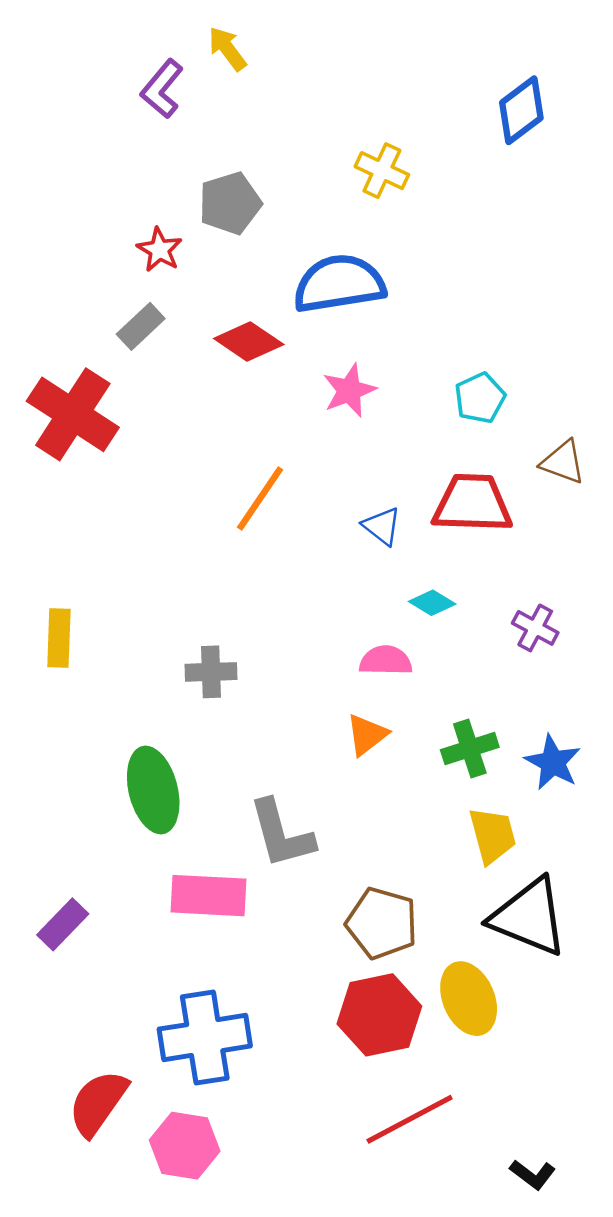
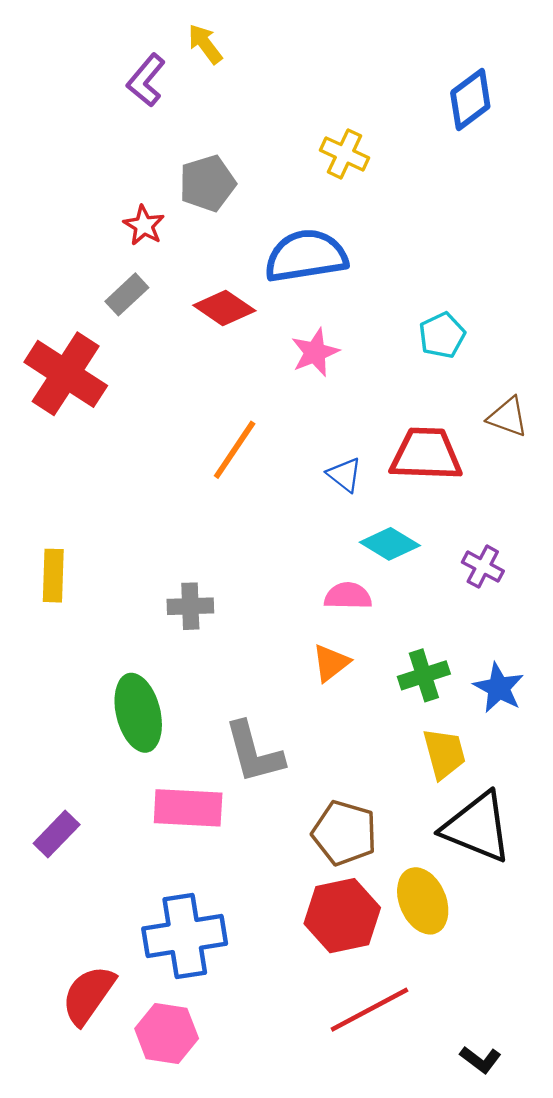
cyan pentagon: (480, 398) -> (442, 335), moved
cyan diamond: (432, 603) -> (390, 544), size x1.4

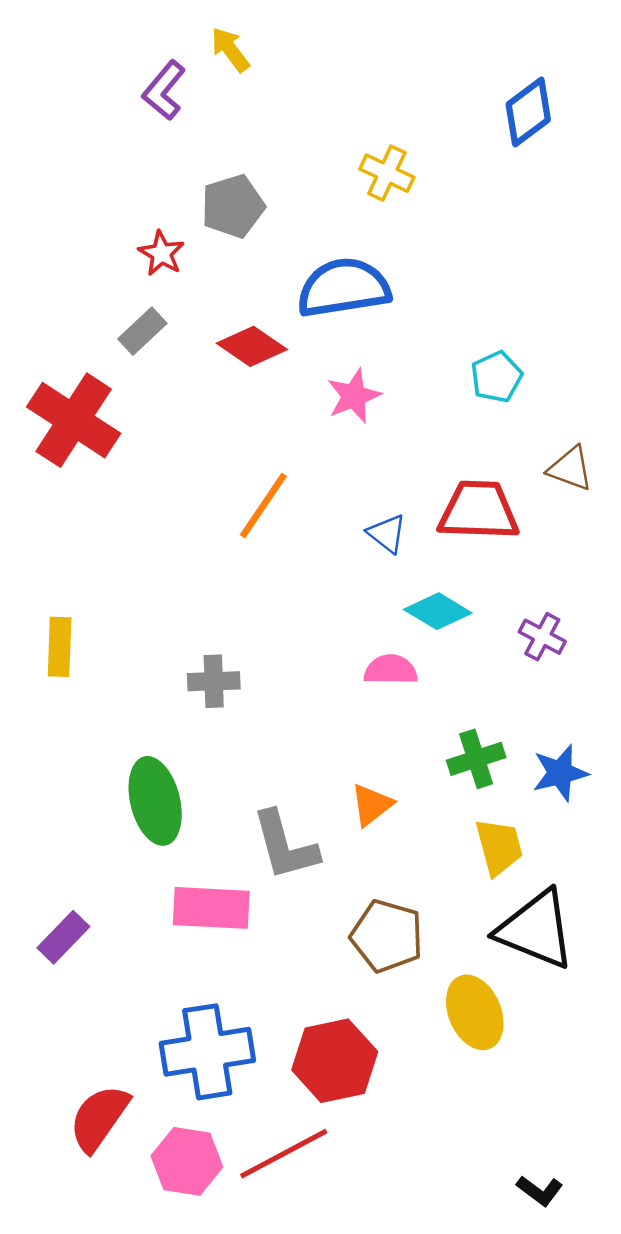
orange triangle: (331, 663) -> (372, 805), moved
blue star: (499, 688) -> (560, 773), turned 30
red hexagon: (342, 916) -> (335, 1061), moved
red line: (369, 1010) -> (284, 1154), moved

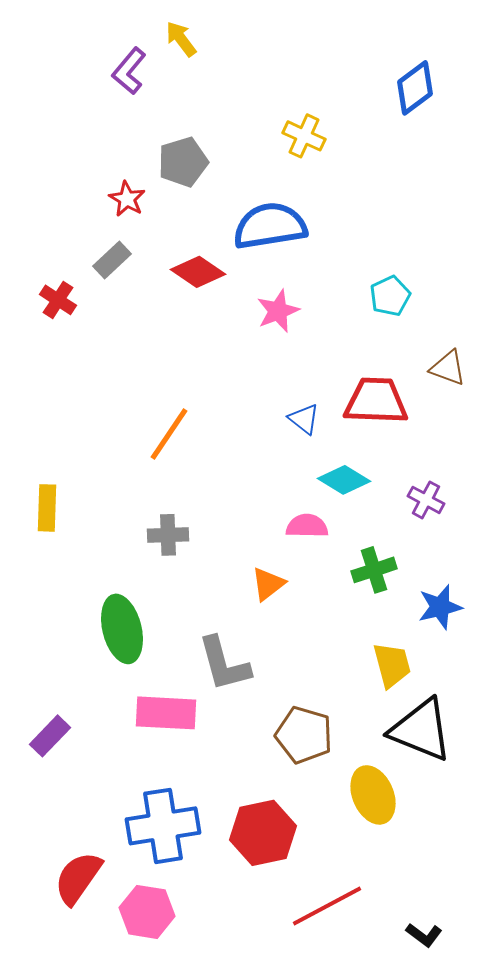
red cross: (74, 420) -> (58, 300), moved, size x0.5
orange line: (263, 506) -> (169, 434), moved
green cross: (476, 759) -> (374, 570), moved
orange triangle: (372, 805) -> (268, 584), moved
red line: (284, 1154) -> (327, 906), moved

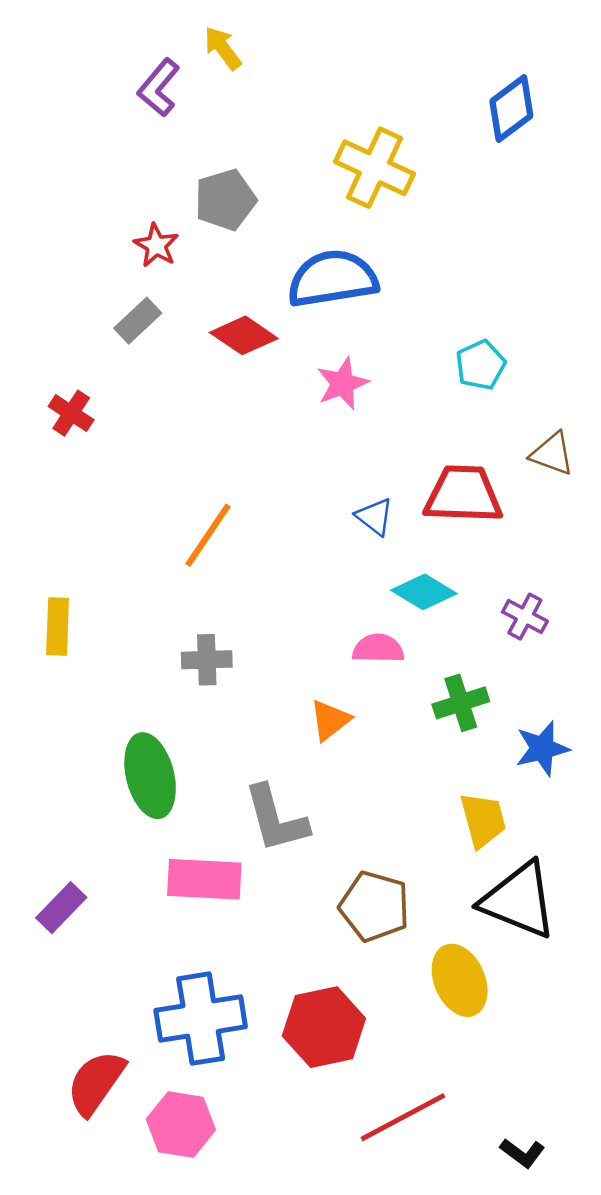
yellow cross: (304, 136) -> (374, 168), size x1.5
red cross: (58, 300) -> (71, 413), moved

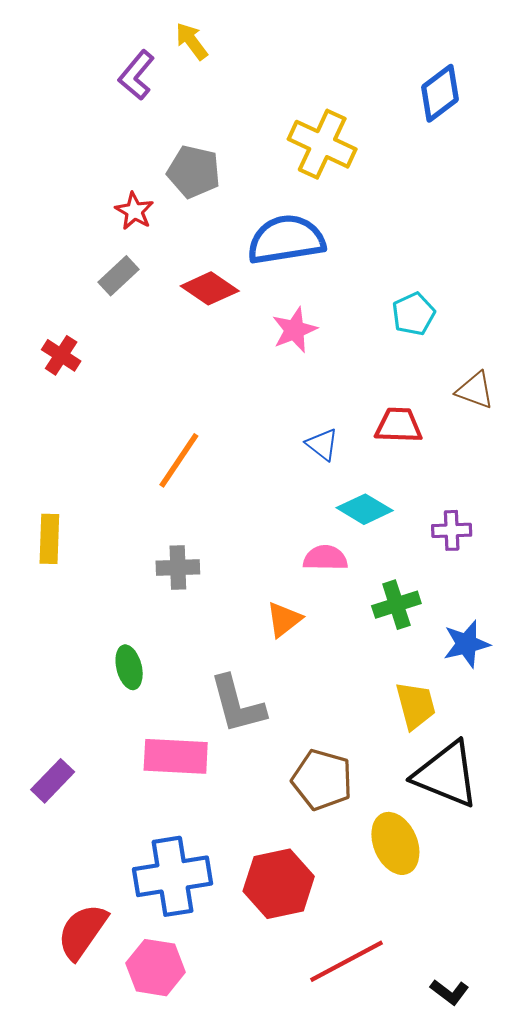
gray pentagon: (225, 200) -> (194, 172), turned 30
red trapezoid: (463, 494) -> (399, 425), size x0.7
purple cross: (525, 617) -> (452, 530), turned -30
green ellipse: (150, 776) -> (129, 667), size x0.6

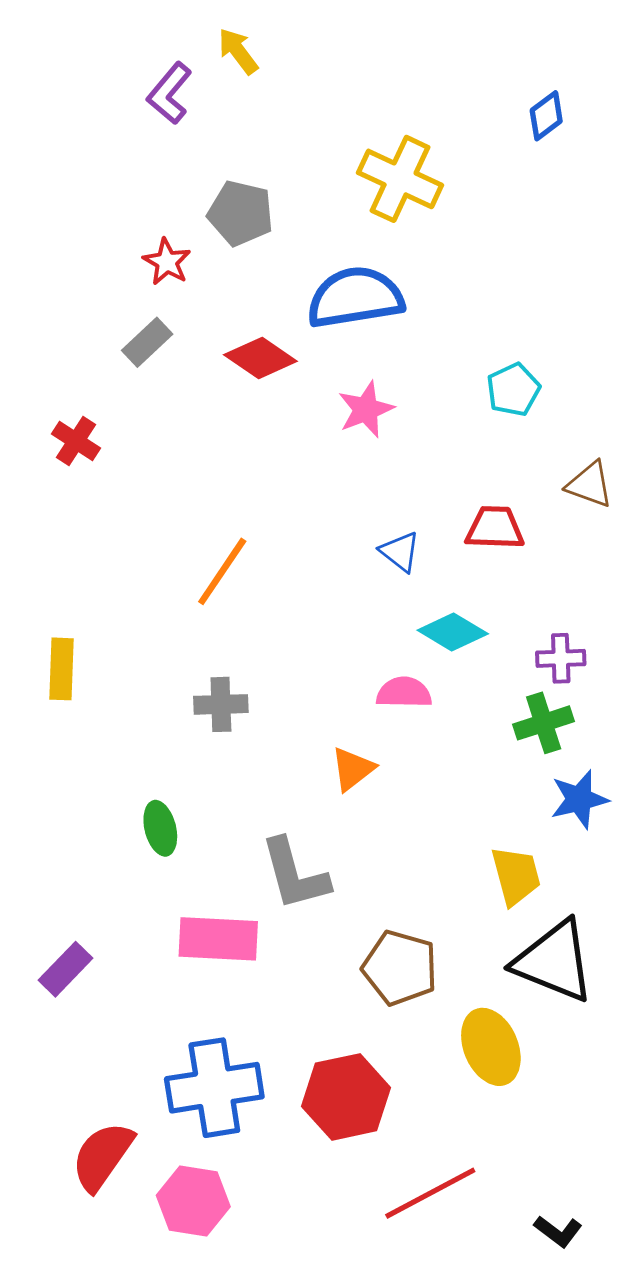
blue diamond: (440, 93) -> (546, 116), size x0.7
green cross: (396, 605) -> (544, 723), moved

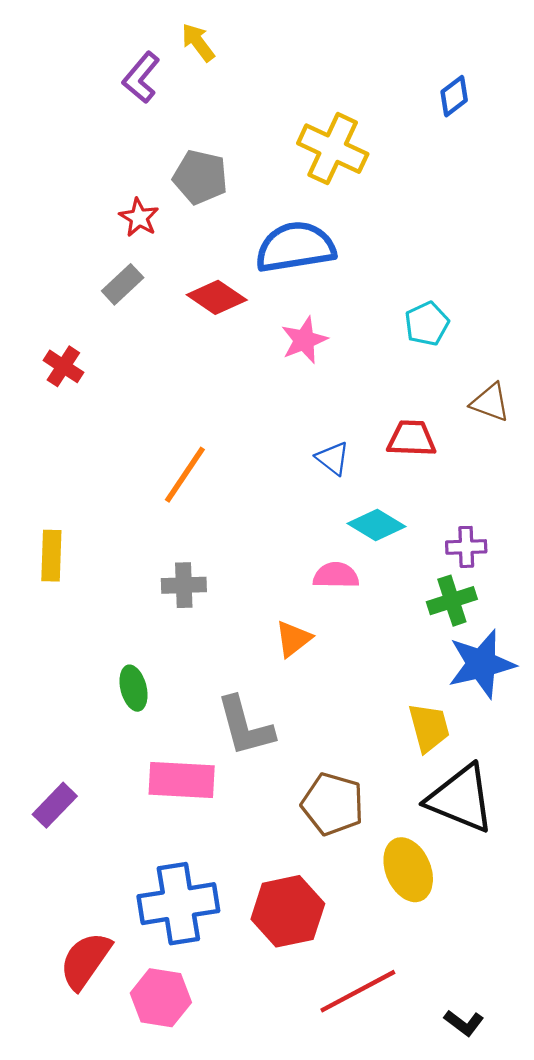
blue star: (579, 799) -> (481, 664), size x1.4

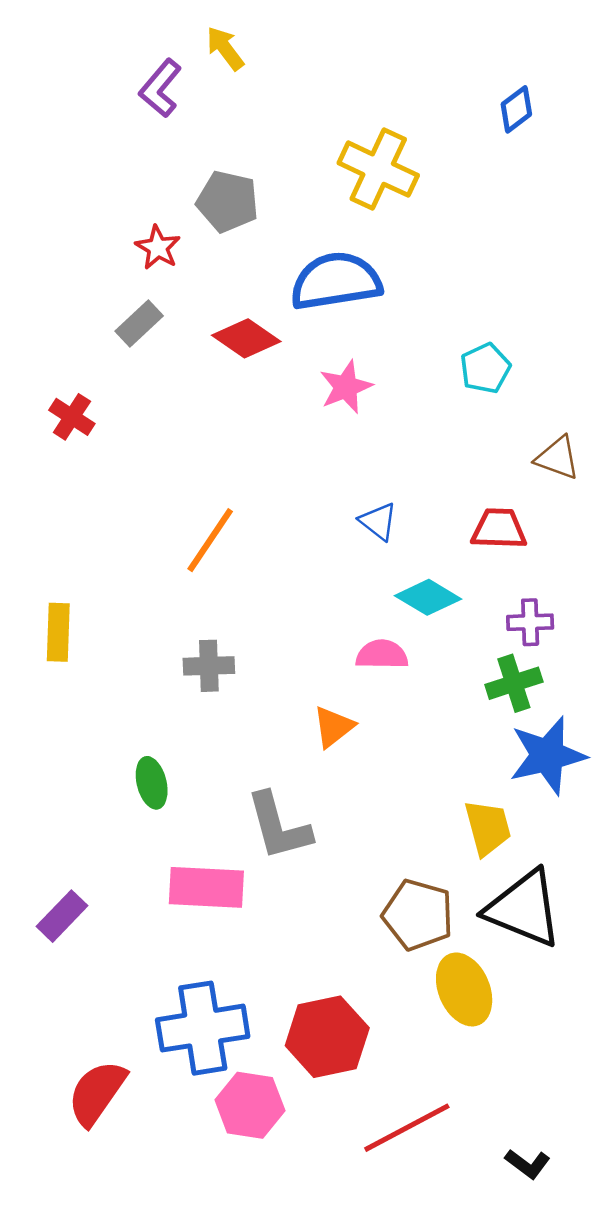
red trapezoid: (411, 439) -> (499, 529), moved
brown pentagon: (333, 804) -> (418, 915), moved
pink hexagon: (161, 998) -> (250, 1105), moved

